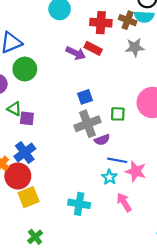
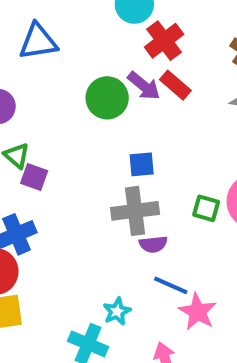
red cross: (101, 23) -> (164, 41), moved, turned 35
green circle: (25, 69) -> (107, 98), moved
green square: (118, 114) -> (206, 208), moved
cyan star: (109, 177) -> (117, 311), moved

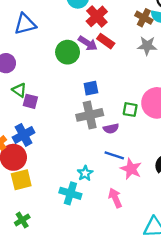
purple semicircle: (153, 244) -> (111, 129), moved

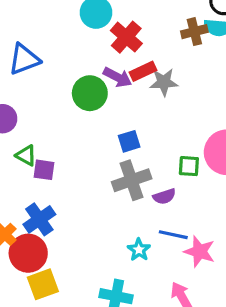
brown cross: (144, 18) -> (194, 32), turned -36
red rectangle: (106, 41) -> (143, 71), turned -54
gray star: (147, 46) -> (164, 82), moved
cyan star: (85, 173) -> (139, 250), moved

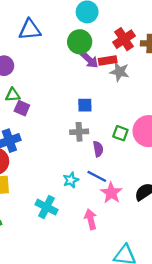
red cross: (126, 37) -> (124, 39), moved
green circle: (90, 93) -> (80, 42), moved
green triangle: (26, 155) -> (13, 95), turned -49
gray cross: (132, 180) -> (79, 132), size x0.7
purple semicircle: (164, 196) -> (98, 149), turned -98

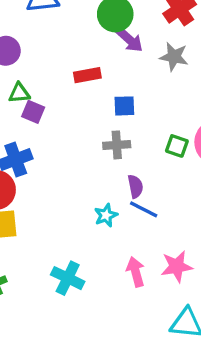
red rectangle: (108, 60) -> (87, 75), moved
purple semicircle: (98, 149) -> (135, 186), moved
pink star: (111, 193) -> (177, 266), moved, turned 30
cyan cross: (46, 207) -> (68, 278), moved

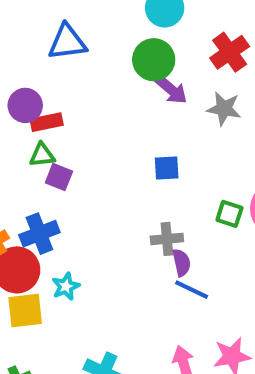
red rectangle: (87, 75) -> (47, 122), moved
gray cross: (117, 145) -> (167, 239), moved
cyan star: (106, 215) -> (66, 286), moved

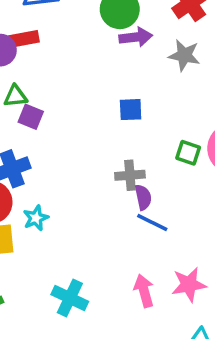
purple arrow: (171, 90) -> (136, 37), turned -48
red rectangle: (47, 122) -> (24, 39), moved

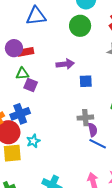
purple arrow: (136, 37) -> (65, 64), moved
red rectangle: (24, 39) -> (26, 52), moved

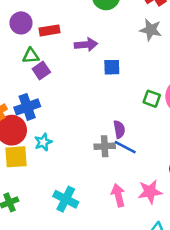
red rectangle: (26, 52) -> (50, 30), moved
purple square: (31, 85) -> (41, 71), turned 32
gray cross: (85, 118) -> (105, 146), moved

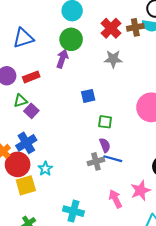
purple arrow: (86, 45) -> (62, 59), moved, turned -54
green square: (152, 99) -> (105, 122), moved

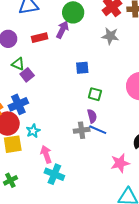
red rectangle: (31, 77) -> (40, 38), moved
green triangle: (20, 101) -> (18, 64), turned 32
pink arrow: (115, 199) -> (46, 154), moved

